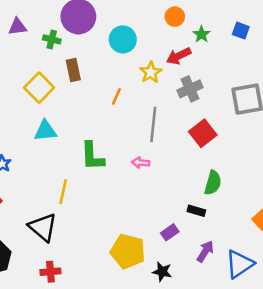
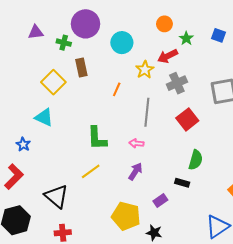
cyan triangle: (45, 131) -> (44, 117), moved, turned 30
yellow line: (63, 192) -> (91, 171), moved, turned 42
purple arrow: (205, 251) -> (135, 171), moved

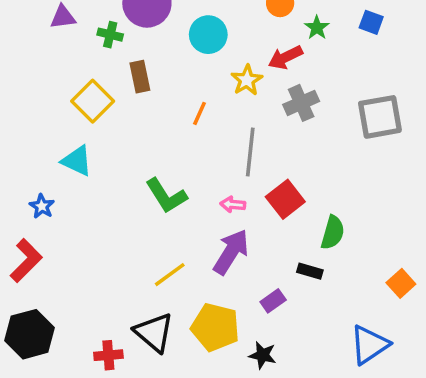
red square: (187, 119) -> (285, 199), moved
green L-shape: (97, 138) -> (166, 196), turned -30
yellow line: (91, 171) -> (170, 275), moved
purple arrow: (135, 171) -> (231, 252), size x1.5
black triangle: (56, 196) -> (154, 332), moved

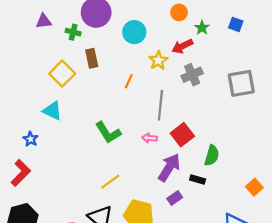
purple arrow: (231, 252) -> (169, 167), moved

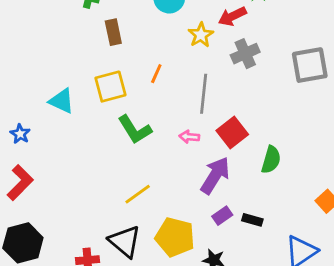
yellow square: (62, 74) -> (110, 87), moved, turned 30
orange line: (129, 81) -> (156, 74), moved
blue star: (31, 139) -> (20, 134), moved
black rectangle: (198, 179) -> (252, 220), moved

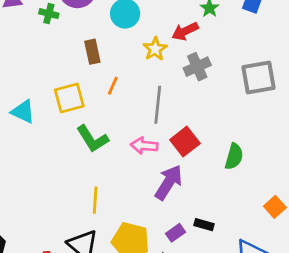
brown rectangle: (113, 32) -> (92, 52), moved
pink arrow: (189, 137) -> (144, 146), size x1.4
green semicircle: (271, 160) -> (234, 157), moved
yellow line: (138, 194) -> (95, 200), turned -50
purple rectangle: (222, 216) -> (175, 233), moved

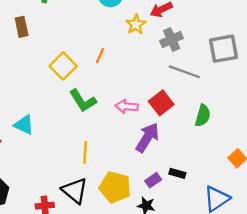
brown rectangle: (92, 52) -> (22, 27), moved
yellow square: (69, 98) -> (63, 66), turned -30
gray line: (158, 105) -> (184, 72), moved, turned -76
cyan triangle: (23, 112) -> (24, 125), moved

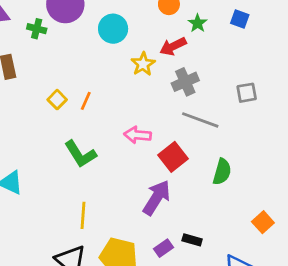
gray square: (224, 49) -> (247, 93), size x0.6
orange line: (100, 56) -> (86, 101), moved
yellow square: (63, 66) -> (57, 100), moved, size x0.6
pink arrow: (127, 106) -> (138, 135), moved

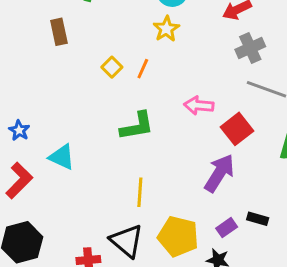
yellow star: (143, 64) -> (166, 29), moved
green L-shape: (80, 154) -> (137, 126), turned -68

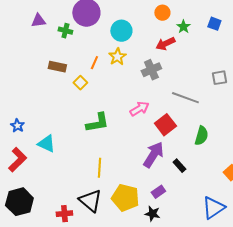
brown rectangle: (59, 32) -> (57, 67), moved, turned -66
gray cross: (250, 48) -> (151, 70), moved
orange line: (143, 69) -> (94, 63), moved
pink arrow: (199, 105) -> (139, 109), turned 144
black rectangle: (258, 219) -> (179, 166), moved, turned 32

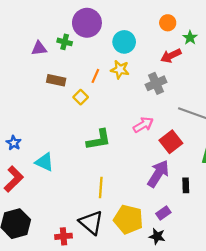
purple triangle: (38, 21) -> (39, 48), moved
yellow star: (117, 57) -> (120, 70), turned -30
black rectangle: (179, 166) -> (186, 185), turned 40

